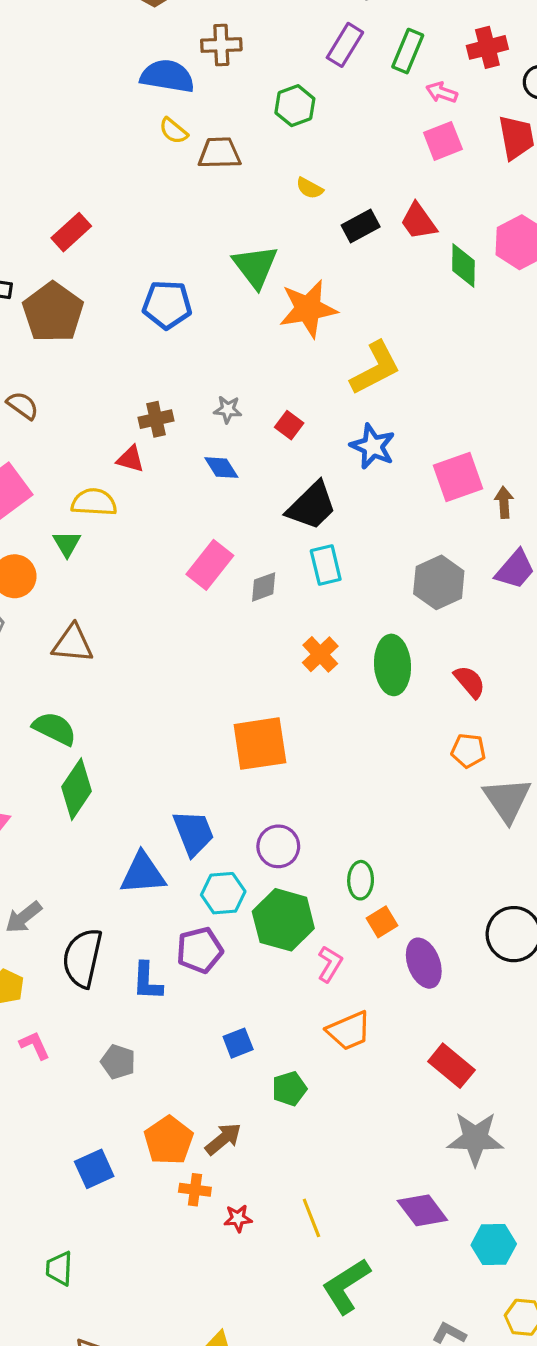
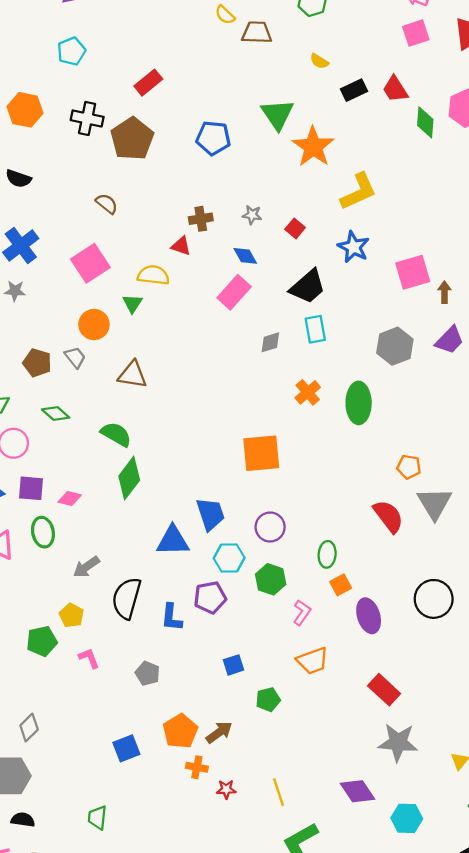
orange star: (308, 309) -> (313, 147), turned -30
pink rectangle: (210, 565) -> (234, 292), moved
red semicircle: (470, 682) -> (388, 516), moved, size x1.4
green hexagon: (283, 920) -> (271, 579), size x0.7

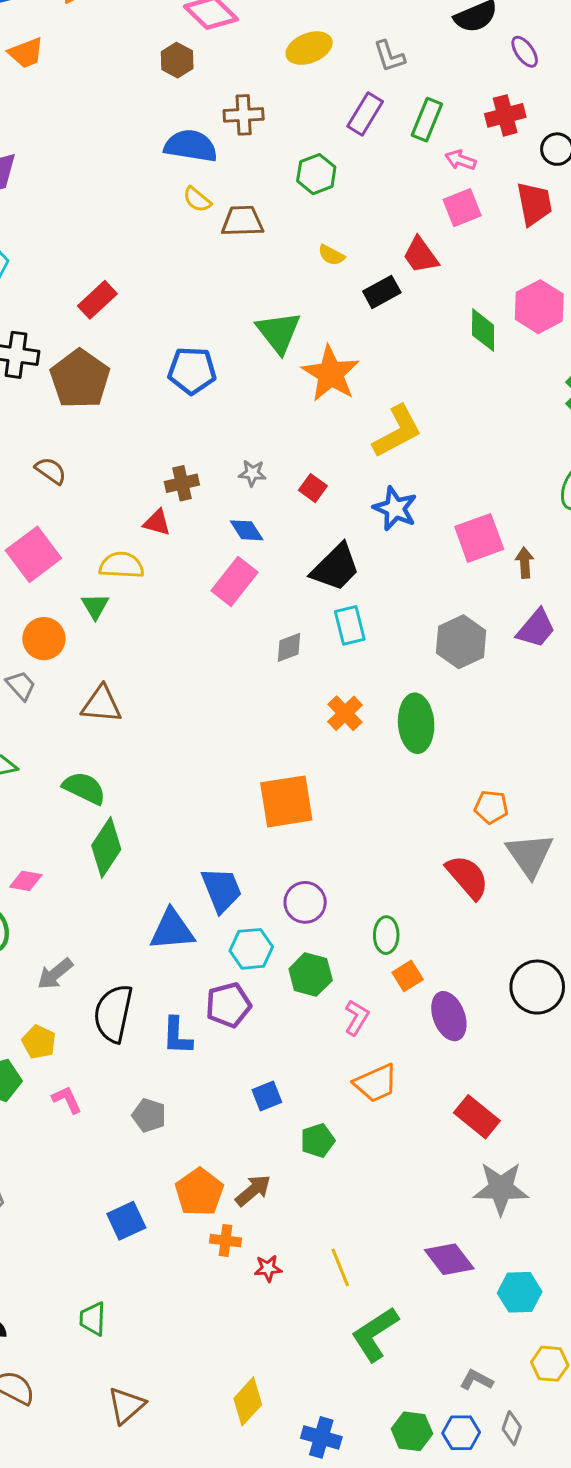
red trapezoid: (395, 89) -> (421, 255), moved

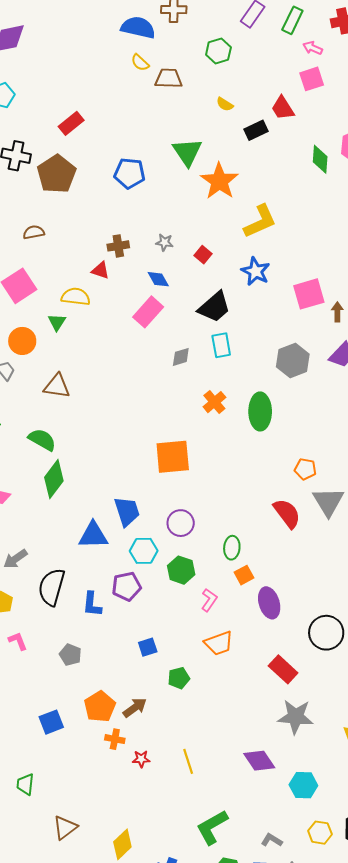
brown semicircle: (51, 471) -> (34, 232), turned -50
black circle: (537, 987) -> (326, 633), moved
green L-shape: (375, 1334) -> (212, 827), moved
brown triangle: (126, 1405) -> (65, 828), moved

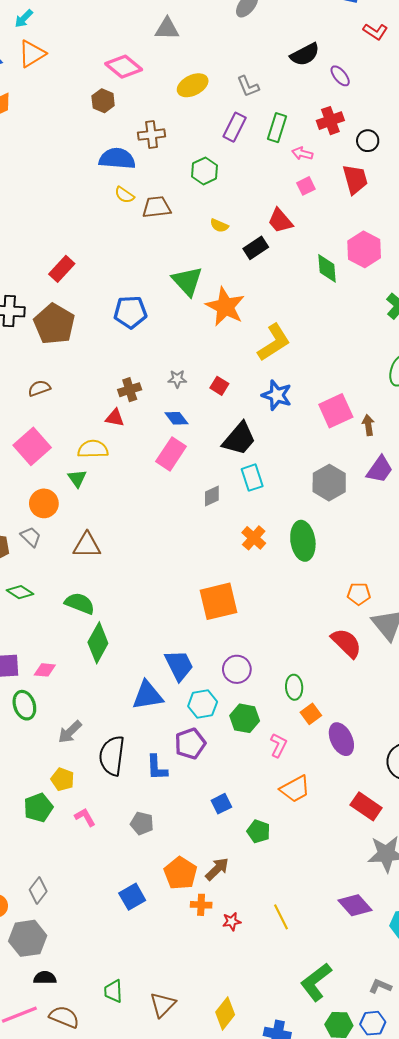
pink square: (312, 79) -> (306, 186), size x0.7
green pentagon: (179, 678) -> (259, 831), turned -30
green trapezoid: (25, 784) -> (113, 991), moved

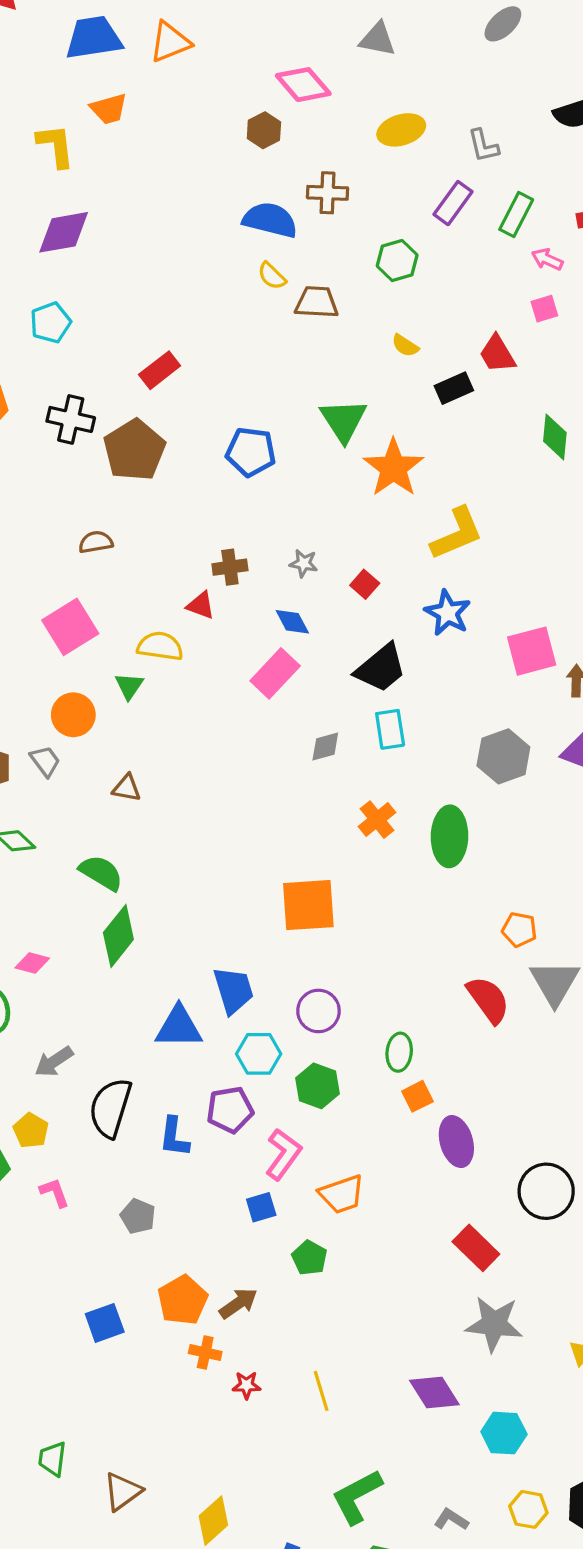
brown triangle: (87, 545) -> (127, 788), size x0.7
pink L-shape: (278, 745) -> (283, 1154), moved, size x1.4
orange trapezoid: (295, 789) -> (342, 1194), moved

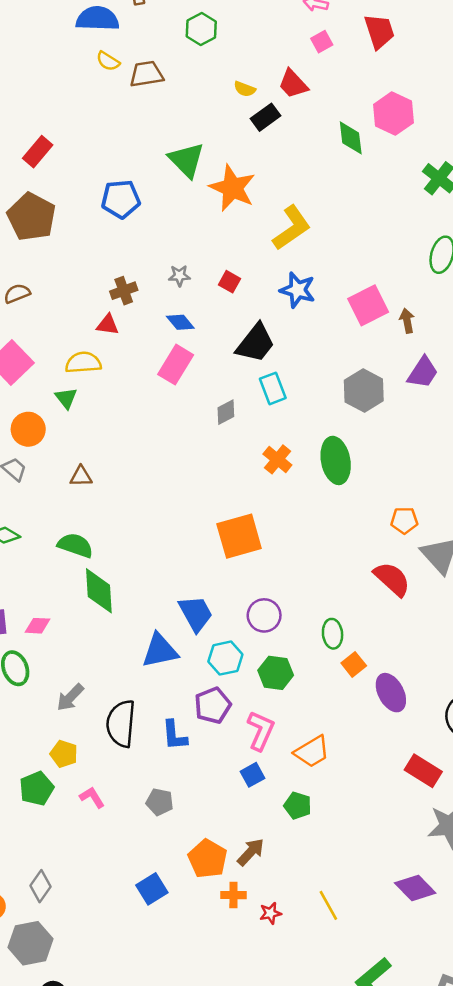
yellow semicircle: (405, 346) -> (245, 89), moved
green diamond: (118, 936) -> (99, 591), turned -30

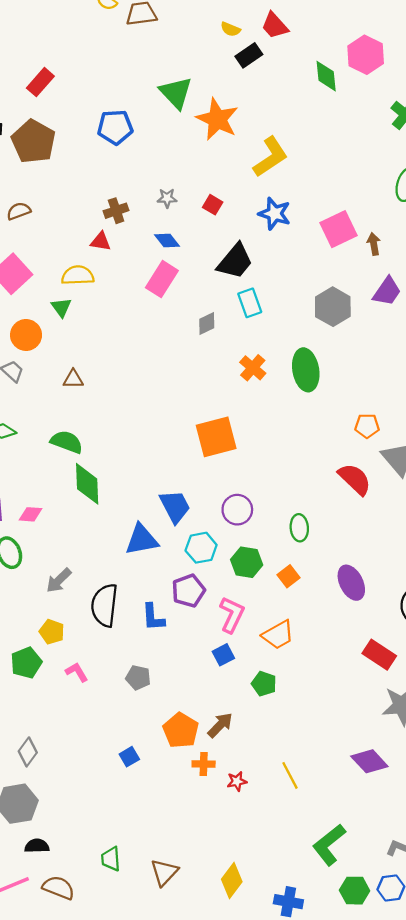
orange square: (354, 664) -> (289, 576), moved
blue square: (152, 889) -> (129, 757), size x0.7

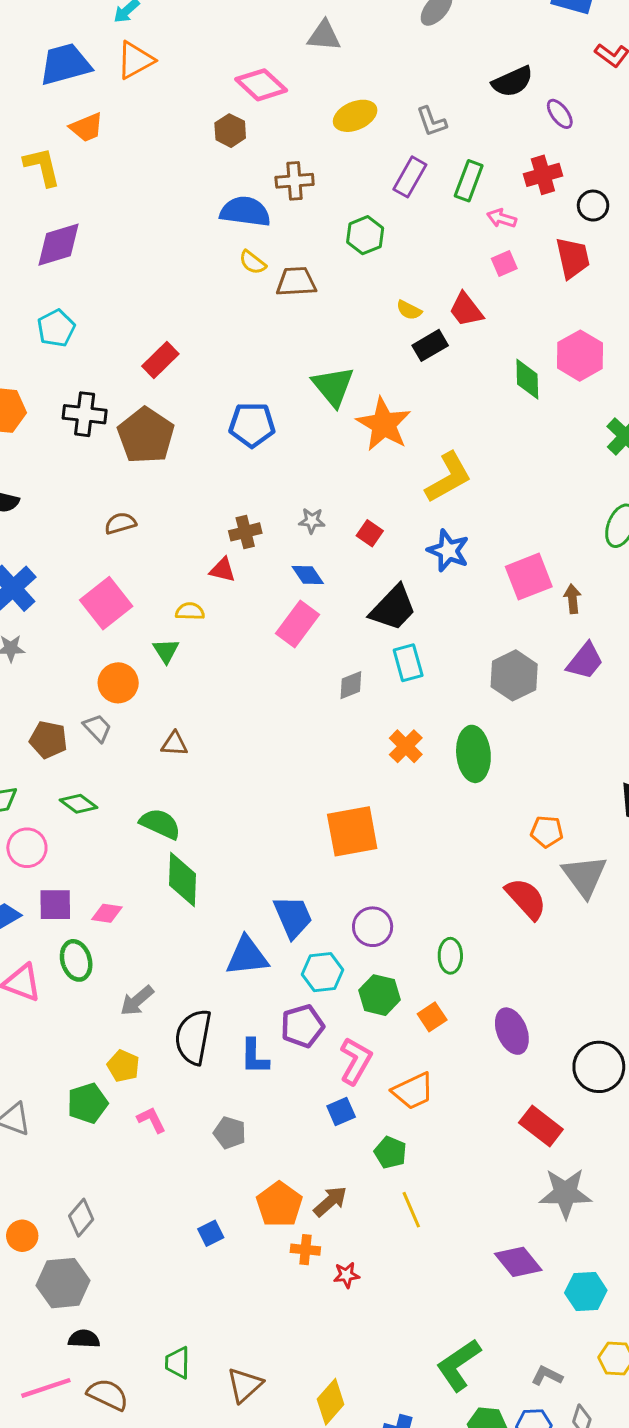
yellow semicircle: (78, 275) -> (190, 611), size x0.7
yellow line: (290, 775) -> (411, 1210), moved

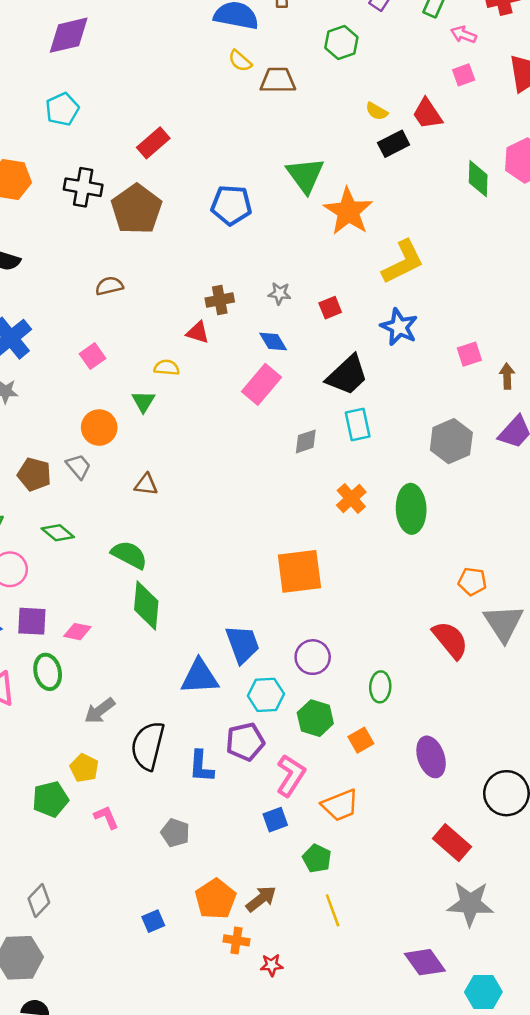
red square: (370, 533) -> (330, 308), turned 30
pink square: (529, 577) -> (469, 354), size x0.6
pink square: (106, 603) -> (93, 356), size x0.6

